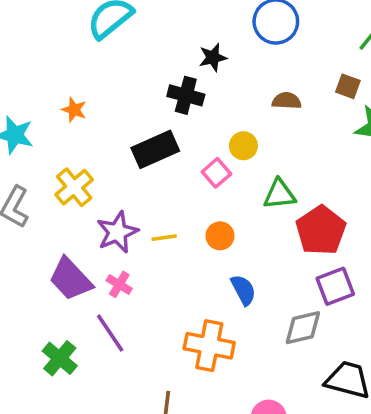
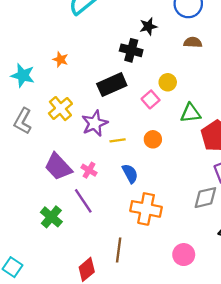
brown semicircle: (287, 101) -> (193, 42), moved
purple star: (117, 232) -> (95, 123), moved
blue semicircle: (243, 290) -> (130, 174), moved

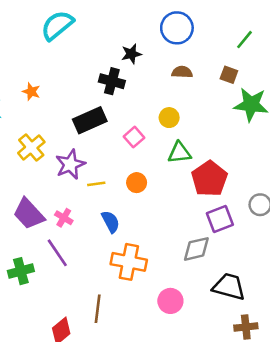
yellow circle: (168, 82) -> (169, 118), moved
green cross: (51, 217) -> (21, 271), turned 35
pink circle: (184, 255) -> (170, 301), moved

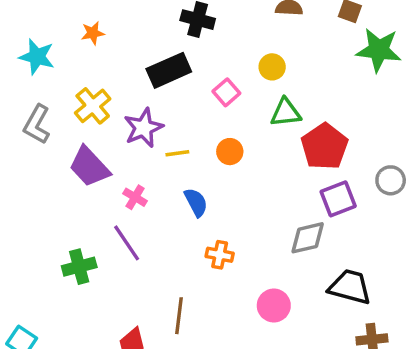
orange star: (31, 92) -> (93, 33), turned -30
purple trapezoid: (29, 214) -> (89, 167), moved
orange cross: (129, 262) -> (220, 255), size x0.6

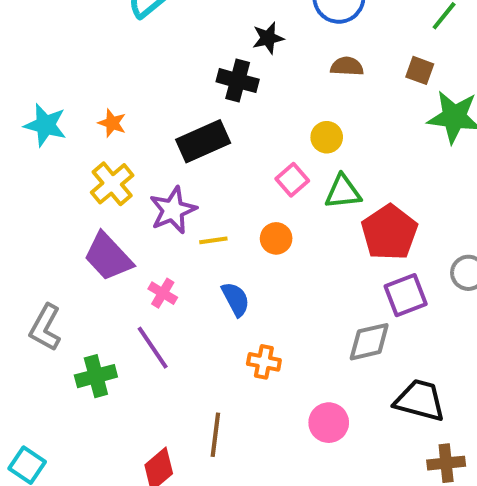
orange star: (93, 33) -> (112, 123), moved, turned 30
pink square: (226, 92) -> (292, 180), moved
gray L-shape: (37, 124) -> (45, 327), moved

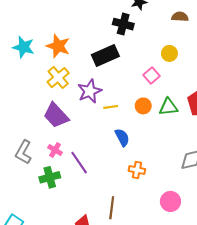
orange star: (112, 123) -> (58, 46), size x1.6
green triangle: (343, 192) -> (168, 107), moved
pink cross: (163, 293) -> (55, 150), moved

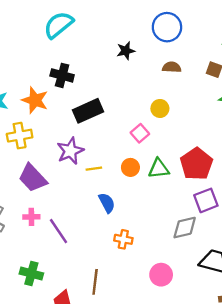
black cross: (123, 24) -> (62, 75), moved
yellow cross: (58, 78) -> (20, 136), moved, turned 30
pink cross: (55, 150) -> (31, 217), turned -32
green cross: (50, 177) -> (31, 274), moved, turned 30

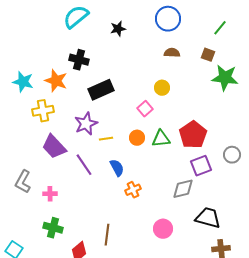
black star: (126, 51) -> (118, 29), moved
pink cross: (31, 217) -> (50, 194), moved
purple line: (59, 231) -> (84, 165), moved
orange cross: (123, 239) -> (133, 190), moved, turned -35

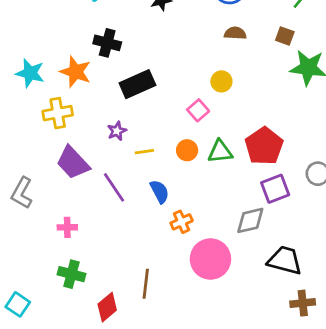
purple star: (86, 124) -> (117, 131), size x0.6
gray L-shape: (23, 182) -> (22, 193), moved
pink circle: (163, 229) -> (210, 259), moved, size x1.5

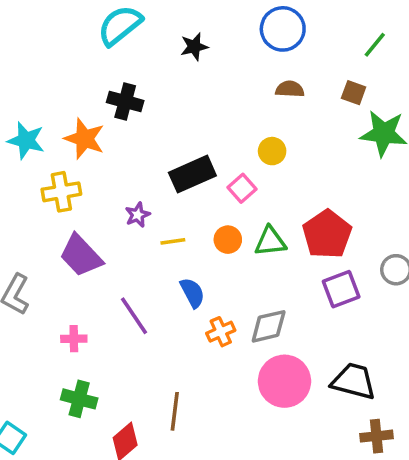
black rectangle: (137, 84) -> (192, 174), moved
purple line: (114, 187) -> (134, 316), moved
gray diamond: (250, 220) -> (269, 326), moved
pink circle: (210, 259) -> (284, 381), moved

